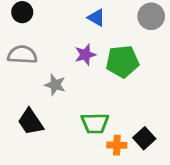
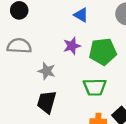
black trapezoid: (30, 122) -> (47, 102), moved, turned 50
green trapezoid: (95, 123) -> (95, 87), moved

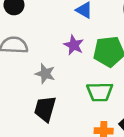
purple star: (72, 46) -> (74, 45), turned -30

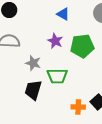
green trapezoid: (100, 92) -> (57, 76), moved

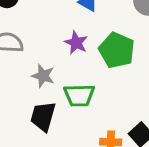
green pentagon: (82, 46) -> (117, 50), turned 30

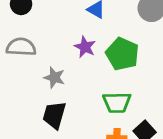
green trapezoid: (79, 95) -> (117, 102), moved

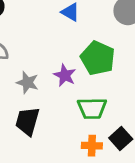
purple star: (85, 47) -> (65, 75), moved

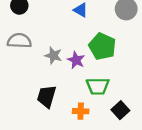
gray star: (27, 82) -> (53, 56), moved
orange cross: (92, 146) -> (81, 111), moved

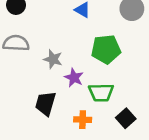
green pentagon: (102, 46) -> (106, 49), turned -30
purple star: (76, 60) -> (74, 78), moved

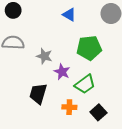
green trapezoid: (101, 92) -> (85, 84), turned -35
black square: (126, 118) -> (98, 112), moved

